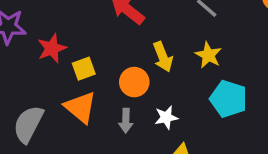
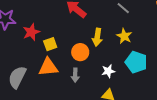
yellow arrow: (163, 57) -> (97, 37), turned 30
orange triangle: (80, 107) -> (48, 67), turned -45
white star: (166, 117) -> (108, 71), moved

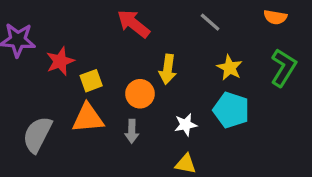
yellow star: (124, 36) -> (230, 68), moved

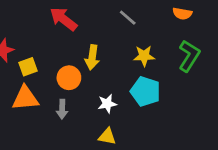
yellow star: (230, 68) -> (144, 56), turned -30

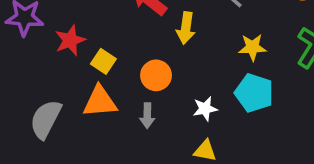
yellow arrow: (92, 57) -> (186, 28), moved
yellow square: (28, 67) -> (103, 61), turned -36

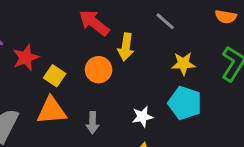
orange circle: (156, 75) -> (99, 70), moved

